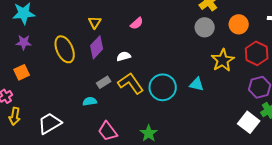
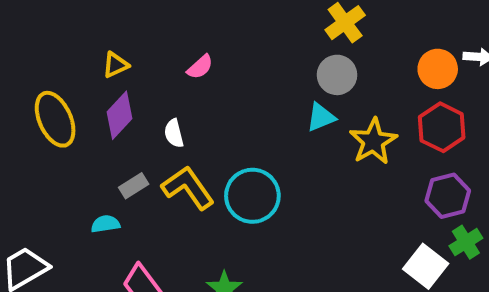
yellow triangle: (95, 22) -> (115, 65), turned 32
orange circle: (239, 24) -> (438, 69), moved
white semicircle: (124, 56) -> (174, 133), turned -88
cyan triangle: (197, 84) -> (321, 117), moved, turned -35

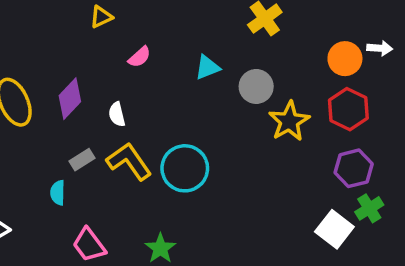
yellow triangle: (115, 65) -> (101, 17), moved
gray circle: (337, 75) -> (256, 86), moved
cyan triangle: (321, 117) -> (207, 67), moved
cyan semicircle: (105, 224) -> (58, 193), turned -80

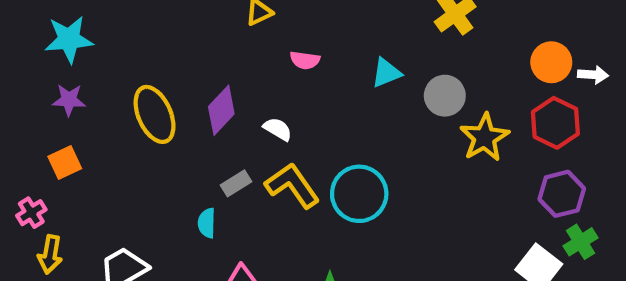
white arrow: (380, 48) -> (593, 75), moved
pink semicircle: (139, 57) -> (305, 60), turned 50
white semicircle: (117, 114) -> (278, 129), turned 135

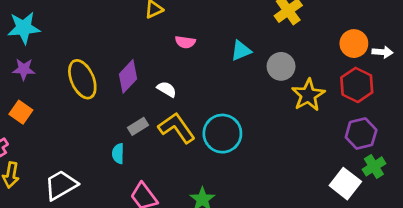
orange square: (65, 162) -> (21, 112), turned -30

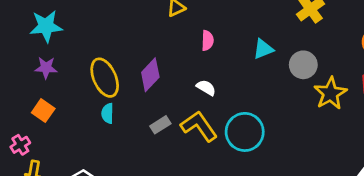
pink semicircle: (185, 42) -> (208, 41), turned -96
white semicircle: (167, 89) -> (206, 88), moved
cyan semicircle: (118, 154) -> (107, 113), moved

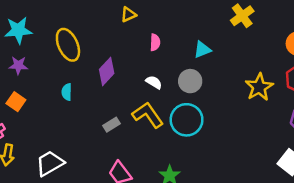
gray circle: (303, 65) -> (190, 81), moved
yellow ellipse: (105, 78) -> (68, 45), moved
cyan semicircle: (107, 113) -> (67, 92), moved
gray rectangle: (160, 125) -> (111, 125), moved

